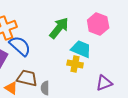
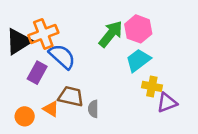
pink hexagon: (98, 24) -> (138, 29), moved
cyan trapezoid: (81, 49) -> (138, 60), turned -60
yellow cross: (75, 64) -> (152, 86), moved

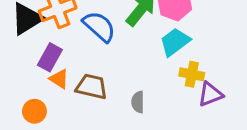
blue semicircle: (62, 56) -> (99, 26), moved
orange triangle: (51, 109) -> (59, 79), moved
gray semicircle: (93, 109) -> (138, 102), moved

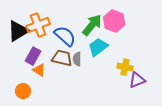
cyan trapezoid: (175, 42) -> (98, 47), moved
brown trapezoid: (92, 87) -> (62, 58), moved
gray semicircle: (138, 102) -> (77, 59), moved

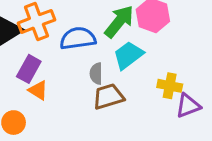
blue semicircle: (65, 36) -> (78, 38), turned -50
brown trapezoid: (62, 58) -> (108, 96), moved, turned -30

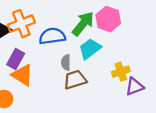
yellow cross: (170, 86) -> (121, 72), turned -30
orange triangle: (38, 90) -> (22, 75), size x1.5

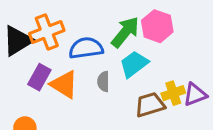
orange triangle: (22, 75) -> (64, 84), moved
brown trapezoid: (75, 80) -> (150, 105), moved
purple triangle: (135, 86) -> (195, 95), moved

